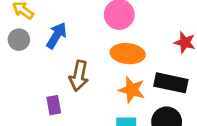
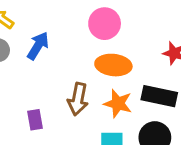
brown arrow: (79, 76) -> (78, 99), moved

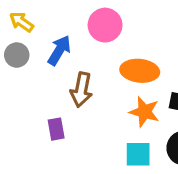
pink circle: (105, 24) -> (105, 25), moved
brown arrow: (78, 99) -> (81, 90), moved

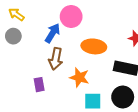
blue arrow: (59, 50) -> (53, 33), moved
orange star: (144, 112) -> (79, 77), moved

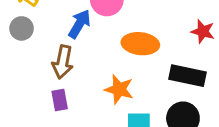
brown arrow: (56, 59) -> (63, 62), moved

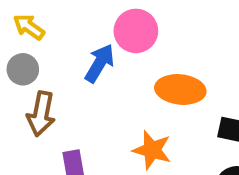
brown arrow: (63, 62) -> (41, 114), moved

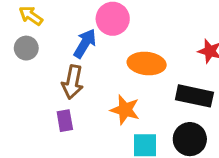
brown arrow: (41, 114) -> (73, 82), moved

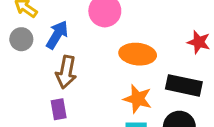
blue arrow: (85, 43) -> (57, 35), moved
orange star: (125, 110) -> (138, 99), moved

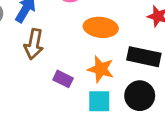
purple rectangle: (59, 109) -> (63, 79), moved, turned -54

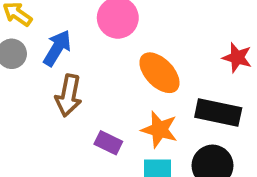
orange ellipse: (101, 27) -> (159, 73), turned 40

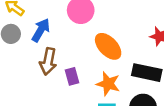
purple rectangle: (108, 143) -> (72, 76), moved, turned 49

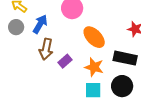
purple rectangle: (72, 76) -> (65, 61), turned 64

